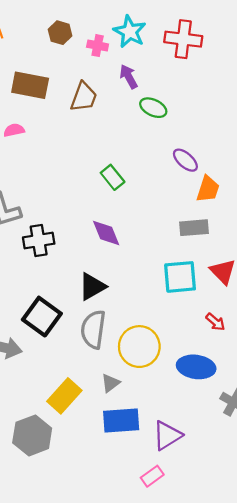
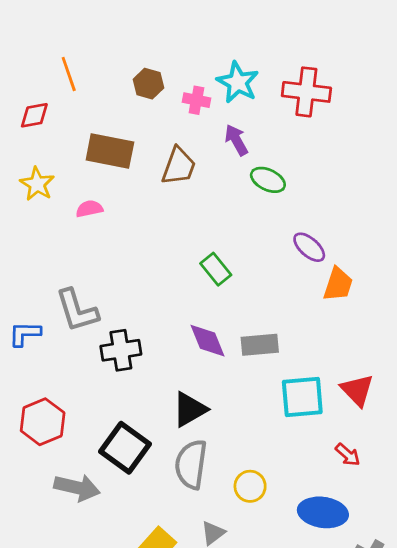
gray rectangle: (194, 228) -> (260, 345), moved
yellow circle: (139, 347) -> (250, 486), size x0.6

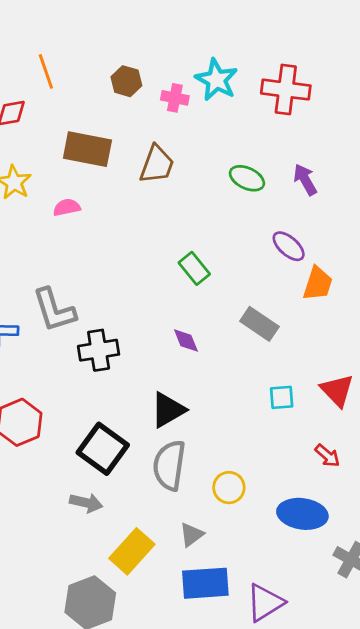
purple arrow: (236, 140) -> (305, 180), moved
purple diamond: (207, 341) -> (186, 341), size x0.7
gray rectangle: (260, 345) -> (259, 324), moved, turned 39
cyan square: (302, 397) -> (282, 397), size x0.6
gray arrow: (77, 488) -> (86, 503), moved, size x0.7

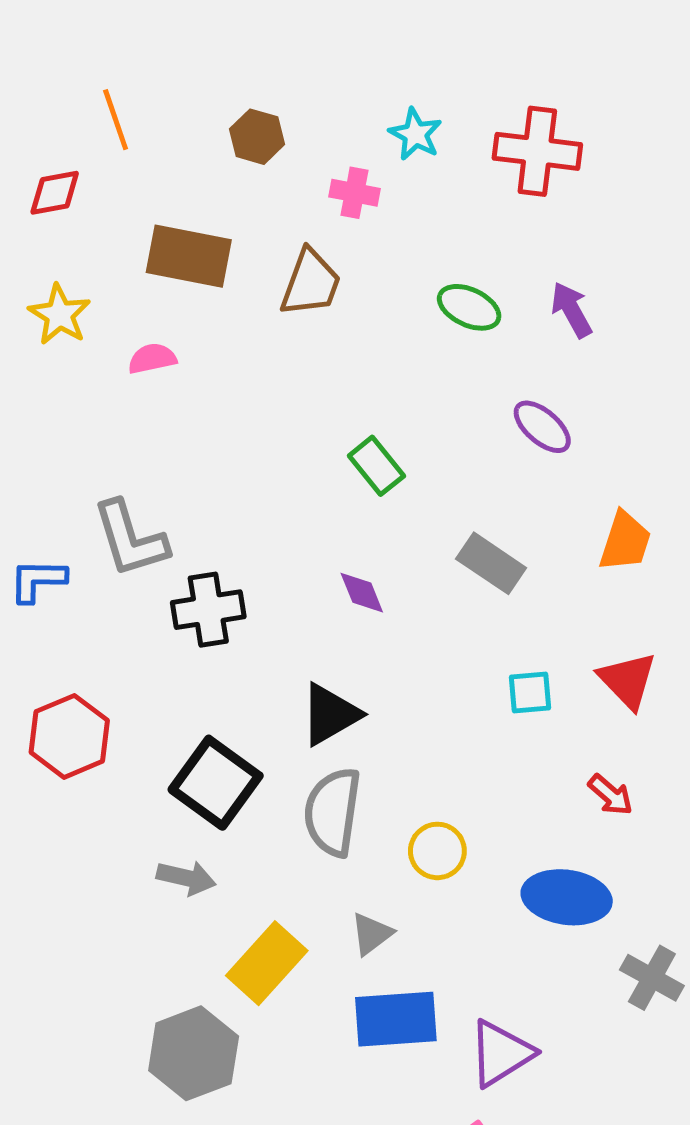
cyan star: (216, 80) -> (415, 134), size x0.7
pink cross: (175, 98) -> (355, 193), moved
orange trapezoid: (318, 284) -> (625, 541), moved

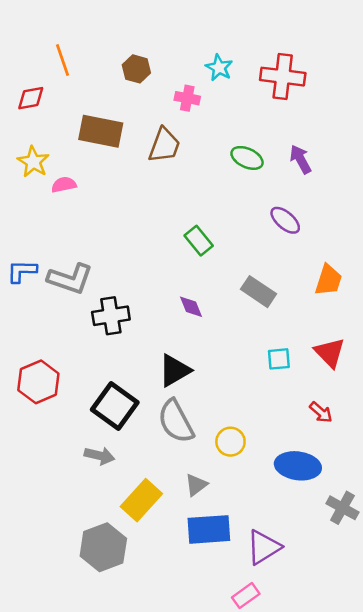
pink semicircle: (152, 359) -> (64, 185), moved
gray L-shape: (130, 539) -> (70, 279), turned -54
blue L-shape: (38, 580) -> (22, 271), moved
gray semicircle: (333, 812) -> (176, 421), turned -36

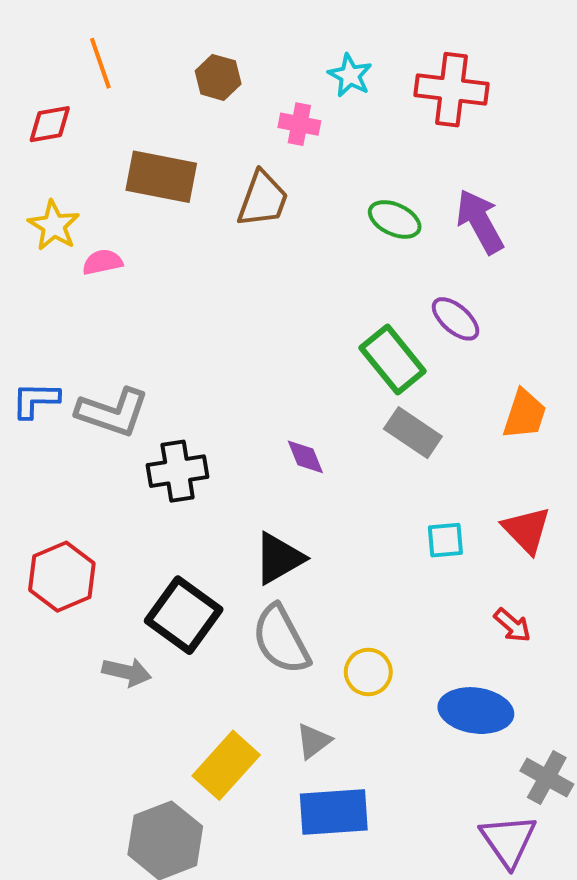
purple arrow: (300, 159) -> (480, 221), size x1.4
green rectangle: (199, 241) -> (393, 359), moved, size x1.4
gray arrow: (99, 456) -> (127, 672), moved
purple triangle: (264, 547) -> (508, 840), moved, turned -33

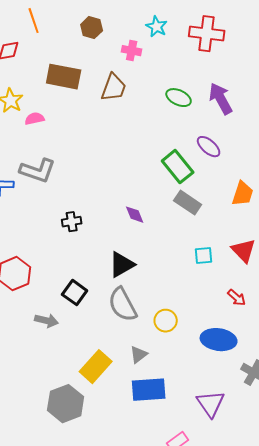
gray L-shape: (113, 412) -> (38, 171), moved
black cross: (178, 471) -> (72, 222), size x0.7
black square: (184, 615) -> (75, 293), size x0.7
purple triangle: (508, 840) -> (211, 404), moved

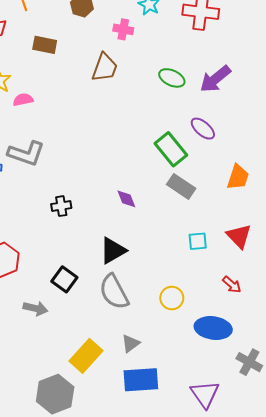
brown rectangle: (64, 77) -> (45, 45), moved, size x0.7
purple arrow: (221, 99) -> (215, 79), turned -100
yellow circle: (166, 321) -> (172, 298), moved

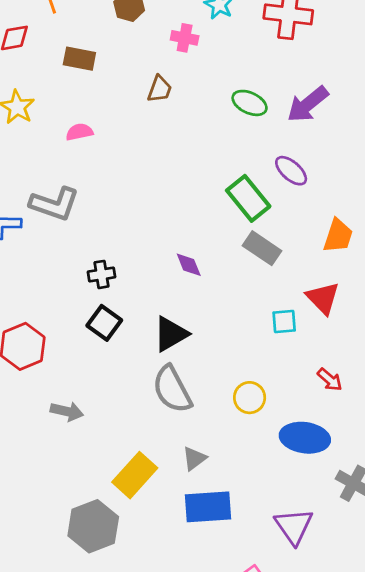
brown trapezoid: (105, 68) -> (160, 89), size x0.7
pink semicircle: (23, 100) -> (79, 132), moved
red triangle: (239, 236) -> (323, 298), moved
black square: (64, 279) -> (104, 323), moved

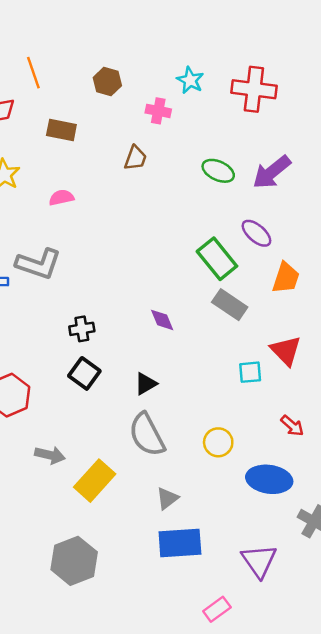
orange trapezoid: (338, 236) -> (286, 278), moved
black triangle: (171, 334) -> (146, 384), size x0.7
yellow rectangle: (135, 475) -> (95, 481), moved

